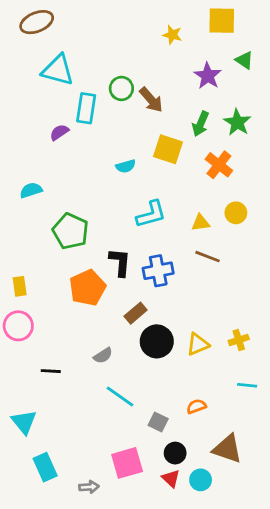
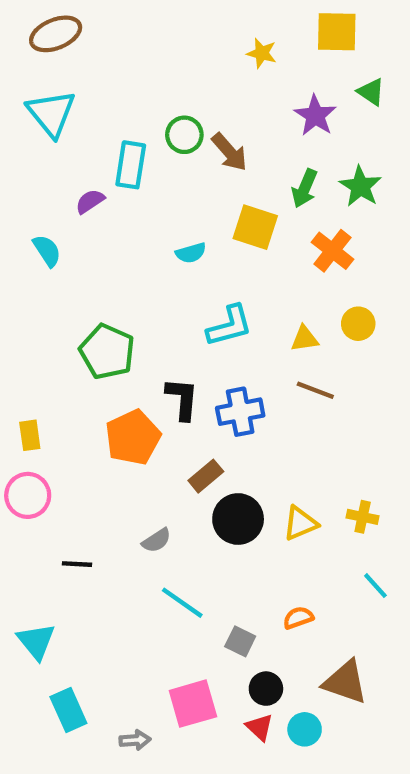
cyan triangle: (58, 70) -> (51, 113), moved, turned 36
cyan semicircle: (31, 190) -> (47, 251), moved, turned 75
yellow cross: (239, 340) -> (363, 517), turned 30
cyan line: (247, 385) -> (375, 586), turned 42

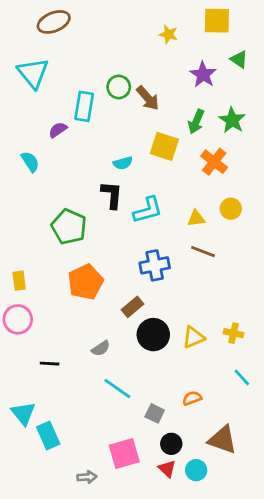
brown ellipse: (56, 34) -> (54, 22), moved
black L-shape: (182, 399) -> (112, 195), moved
cyan rectangle: (68, 710) -> (48, 436), moved

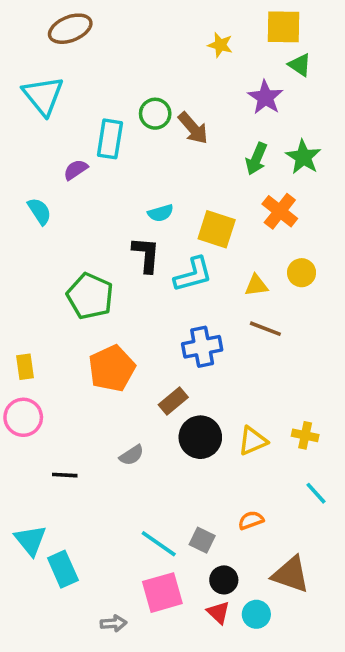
green triangle: (239, 59) -> (300, 65), moved
yellow square: (164, 146) -> (217, 229), moved
cyan line: (117, 389) -> (159, 544), moved

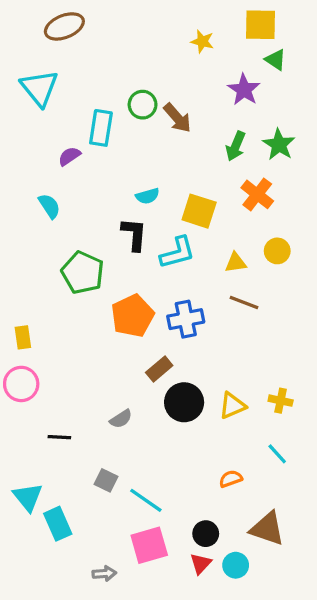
cyan semicircle: (39, 211) -> (49, 206), moved
orange pentagon: (112, 368) -> (133, 316), moved
cyan line: (316, 493) -> (277, 454), moved
gray square: (202, 540) -> (106, 480), moved
red triangle: (218, 612) -> (201, 564), turned 30

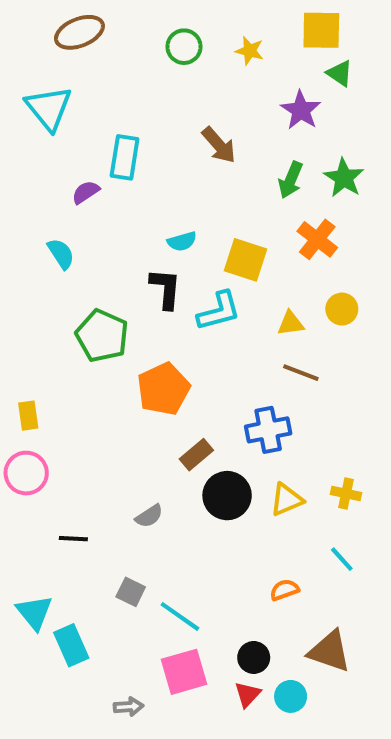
green circle: (143, 105) -> (184, 47), moved
blue cross: (186, 319) -> (268, 430), moved

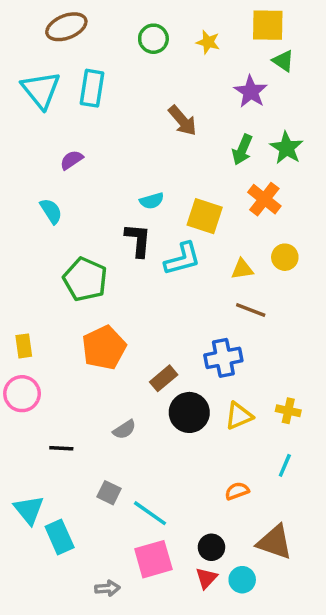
cyan rectangle: (125, 157) -> (92, 88), moved
orange pentagon: (164, 389) -> (104, 348), moved
cyan line: (342, 559) -> (285, 465), turned 65

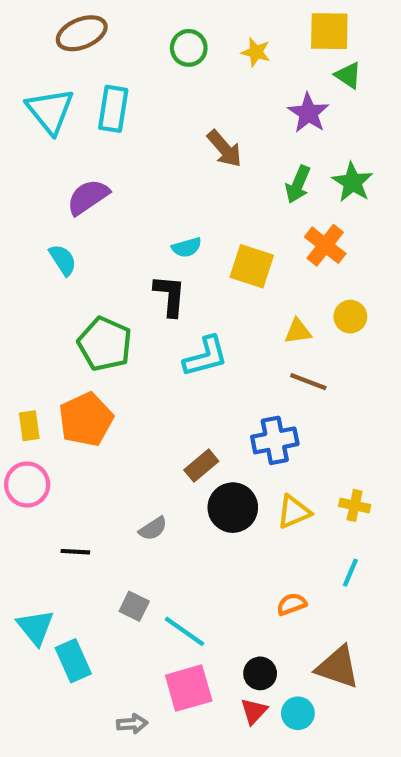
purple semicircle: (72, 160) -> (88, 197), size x1.5
cyan L-shape: (182, 259) -> (206, 356), moved
orange pentagon: (104, 348) -> (86, 419), moved

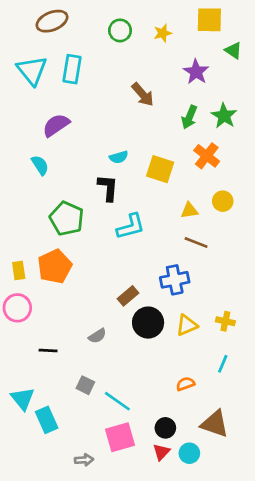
yellow star: (256, 52) -> (163, 33), turned -30
green triangle: (348, 75) -> (233, 50), moved

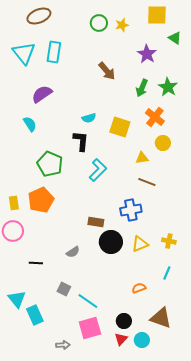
green circle: (120, 30) -> (99, 23), moved
yellow circle: (223, 201) -> (163, 143), moved
cyan L-shape: (131, 226) -> (98, 170), turned -30
brown rectangle: (128, 296) -> (96, 222), turned 49

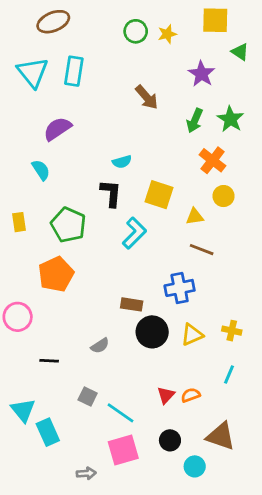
yellow square: (120, 127) -> (159, 195), moved
yellow rectangle: (14, 203) -> (19, 222), moved
red triangle: (121, 339) -> (166, 395), moved

